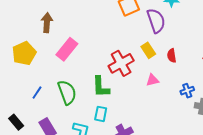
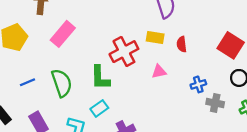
yellow rectangle: (148, 50) -> (155, 38), turned -49
blue line: (37, 93) -> (27, 82), turned 32
cyan rectangle: (101, 114) -> (99, 108), turned 42

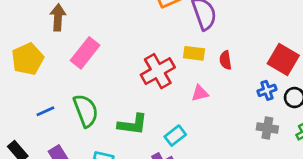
green L-shape: (100, 78) -> (133, 124), moved, turned -80
blue cross: (198, 84) -> (267, 90), moved
cyan rectangle: (99, 108) -> (175, 136), moved

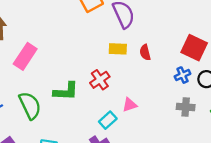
red cross: (158, 71) -> (100, 80), moved, size x0.7
pink triangle: (200, 93) -> (130, 105), moved
green L-shape: (133, 124) -> (66, 91), moved

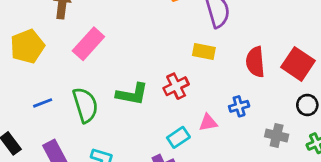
red semicircle: (145, 52) -> (255, 62), moved, size x1.5
blue cross: (183, 75) -> (239, 106), moved

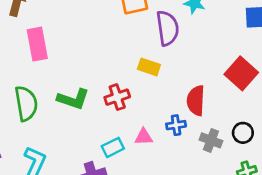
pink rectangle: (88, 44) -> (37, 44), turned -60
red semicircle: (255, 62) -> (196, 101), moved
red square: (298, 64) -> (241, 73), moved
gray cross: (277, 135) -> (211, 140), moved

